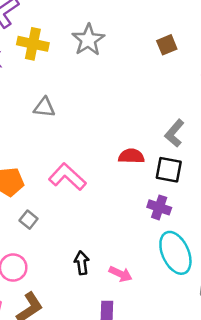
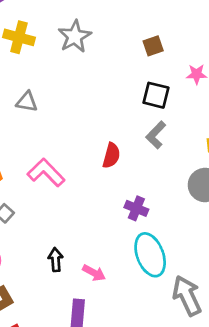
red semicircle: (131, 156) -> (111, 155), turned 100
black square: (169, 170) -> (156, 95), moved

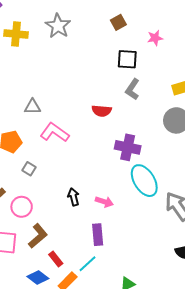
gray triangle: (27, 102) -> (32, 107), moved
red semicircle: (111, 155) -> (102, 111), turned 90
purple cross: (136, 208) -> (128, 147), size x1.4

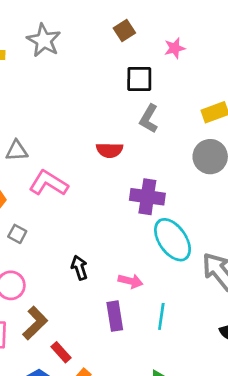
pink arrow: (104, 202) -> (130, 281), moved
cyan line: (88, 264) -> (161, 316), moved, turned -36

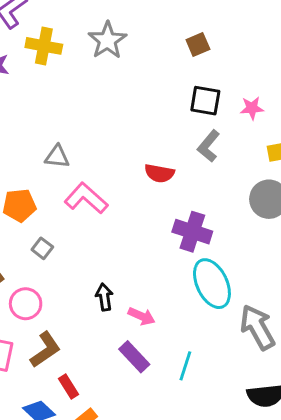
pink star: (175, 48) -> (252, 108), moved
pink arrow: (130, 281) -> (142, 316), moved
purple rectangle: (115, 316) -> (134, 357), turned -44

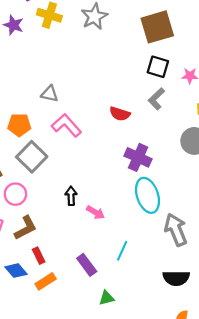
brown square: (198, 45) -> (157, 27), size x2.0
gray square: (42, 248) -> (32, 157), size x2.0
purple rectangle: (134, 357) -> (87, 265), moved

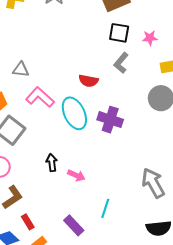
cyan ellipse: (148, 195) -> (74, 113), moved

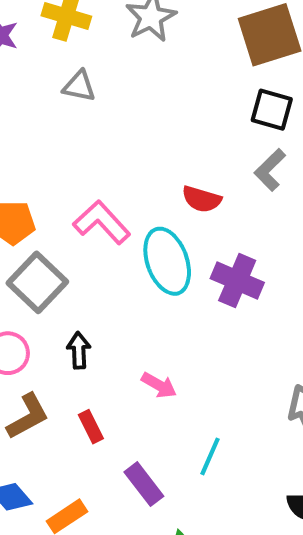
gray triangle: (21, 70) -> (79, 86), moved
black arrow: (52, 163) -> (79, 350), moved
red rectangle: (28, 222) -> (91, 427), moved

